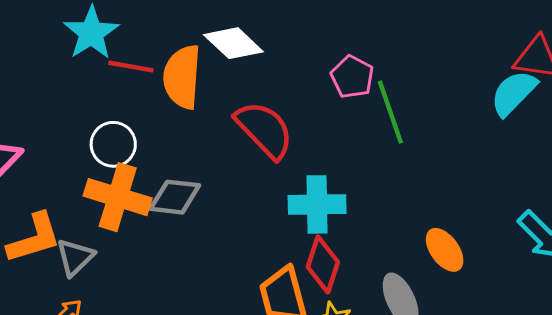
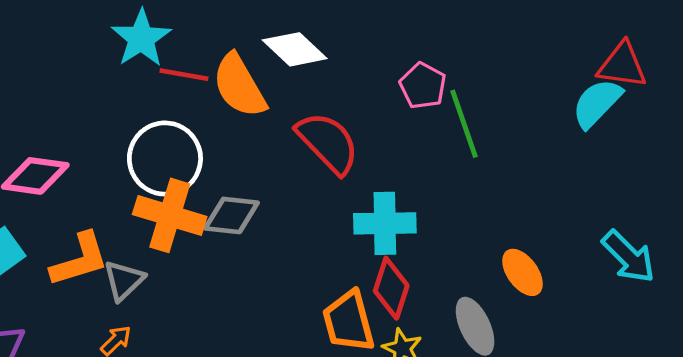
orange semicircle: (182, 77) -> (239, 86), turned -34
white circle: (113, 144) -> (165, 159), size x1.5

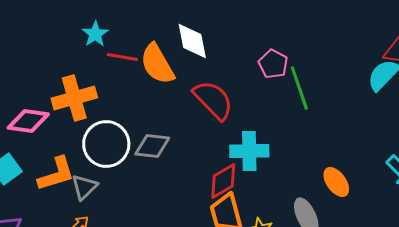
cyan star: (141, 38) -> (95, 34), size x0.7
white diamond: (295, 49) -> (192, 41), turned 36
white circle: (165, 159) -> (106, 144), moved
orange cross: (170, 215) -> (74, 98), moved, turned -33
red diamond: (391, 288) -> (223, 181), moved, turned 42

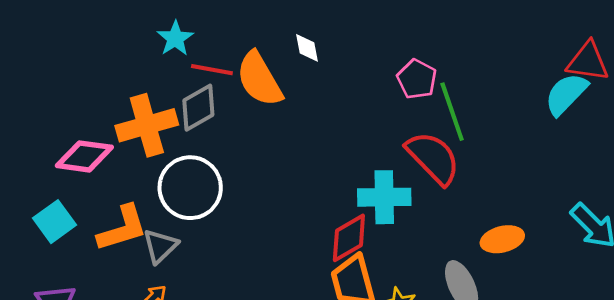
white diamond: (192, 41) -> (307, 48), size x0.6
red semicircle: (213, 100) -> (433, 158), moved
gray diamond: (152, 146) -> (198, 108), moved, turned -36
orange ellipse: (336, 182) -> (502, 239), turned -68

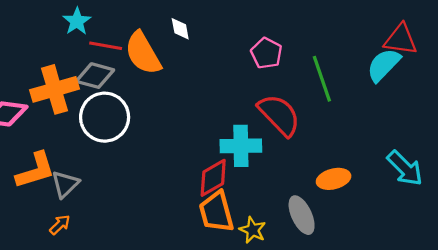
gray diamond: (198, 108) -> (95, 76), turned 45
green line: (452, 112) -> (322, 79), moved
white circle: (190, 188) -> (105, 117), moved

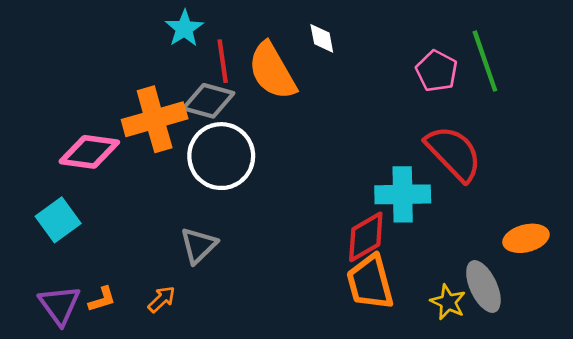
red line: (106, 46) -> (223, 61), turned 72
green line: (322, 79) -> (485, 61), moved
orange L-shape: (35, 170) -> (102, 299), moved, size x0.5
gray triangle: (65, 184) -> (198, 245), moved
yellow star: (253, 230) -> (448, 302), moved

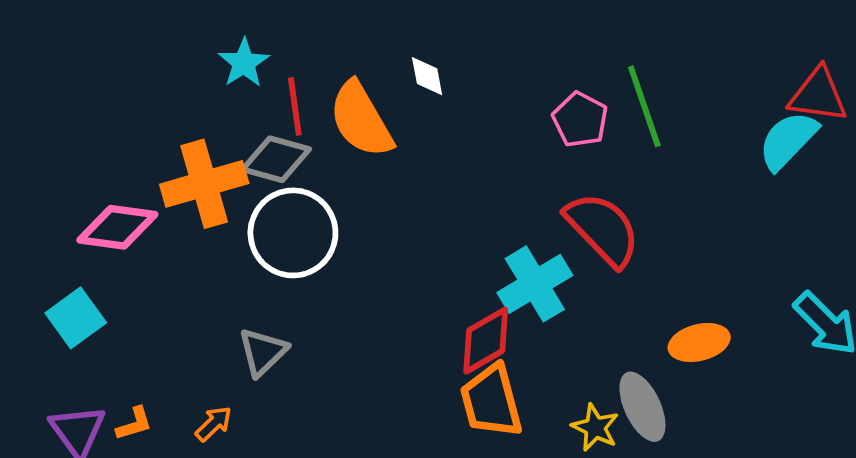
cyan cross: (403, 194) -> (535, 284), turned -30

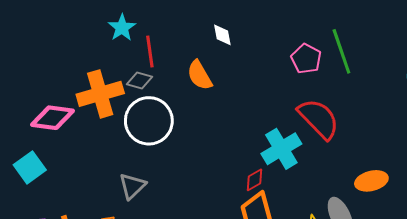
orange semicircle: (361, 120) -> (200, 75), moved, size x0.7
gray diamond: (276, 159) -> (140, 80), size x0.7
red diamond: (486, 341) -> (254, 180), size x0.6

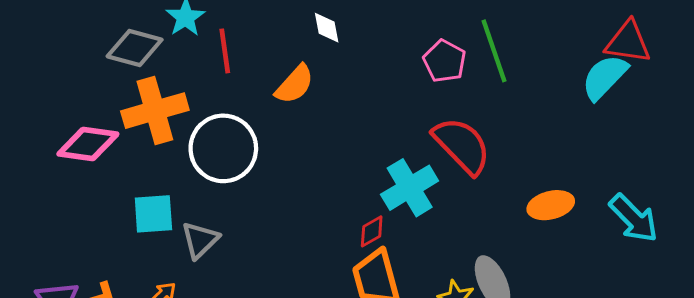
orange semicircle: (200, 75) -> (295, 84), turned -108
gray diamond: (140, 80) -> (135, 48), moved, size x1.5
cyan square: (30, 167) -> (153, 214), moved, turned 32
orange ellipse: (371, 181) -> (551, 205), moved

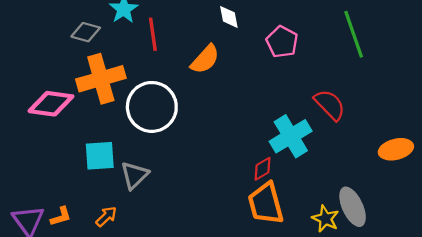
gray diamond: (135, 48) -> (86, 32), size x0.7
pink pentagon: (445, 61) -> (282, 42), moved
red semicircle: (462, 145) -> (330, 105), size x0.7

